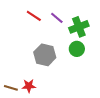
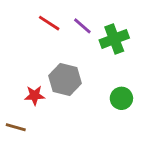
green circle: (77, 49) -> (121, 98), moved
red star: (29, 86) -> (35, 95), moved

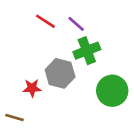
green cross: (114, 39) -> (87, 51), moved
green circle: (121, 98) -> (112, 91), size x1.5

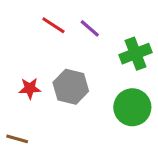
green cross: (87, 51) -> (136, 54), moved
red star: (32, 88) -> (30, 88), moved

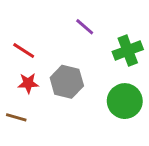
red line: (53, 25) -> (24, 51), moved
brown line: (17, 139) -> (16, 117), moved

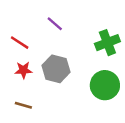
purple line: (85, 27) -> (55, 24), moved
brown line: (16, 117) -> (23, 105), moved

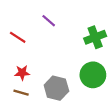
gray hexagon: (56, 69) -> (56, 88), moved
red star: (23, 70) -> (22, 73), moved

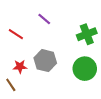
gray hexagon: (56, 88) -> (45, 61), moved
brown line: (21, 93) -> (11, 85), moved, turned 40

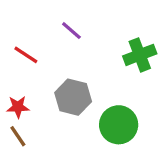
red star: (20, 67) -> (18, 107), moved
green circle: (85, 69) -> (119, 125), moved

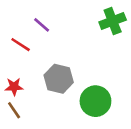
purple line: (71, 31) -> (42, 25), moved
green cross: (140, 55) -> (113, 21), moved

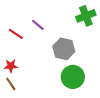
purple line: (42, 25) -> (38, 25), moved
gray hexagon: (59, 79) -> (64, 49), moved

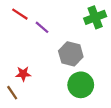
red line: (16, 34) -> (20, 14), moved
red star: (11, 66) -> (23, 74), moved

